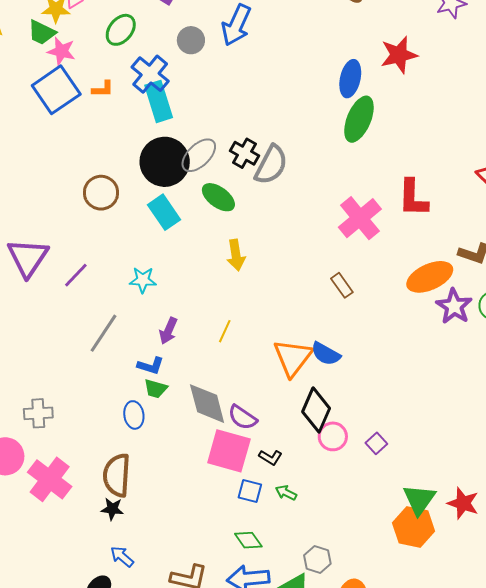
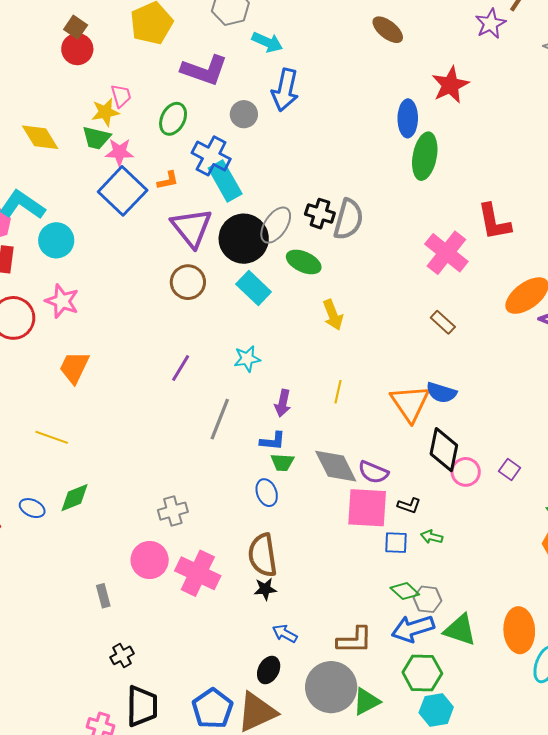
purple triangle: (28, 258) -> (192, 228), moved
gray hexagon: (317, 559) -> (428, 599), moved

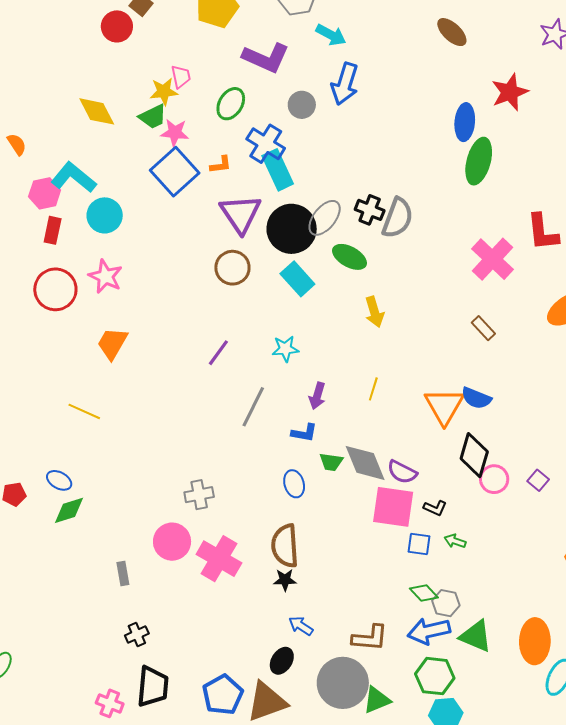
red circle: (77, 49) -> (117, 26), moved
green trapezoid: (96, 138) -> (153, 117), turned -44
green trapezoid: (282, 462) -> (331, 462), moved
green diamond: (74, 498) -> (69, 510), moved

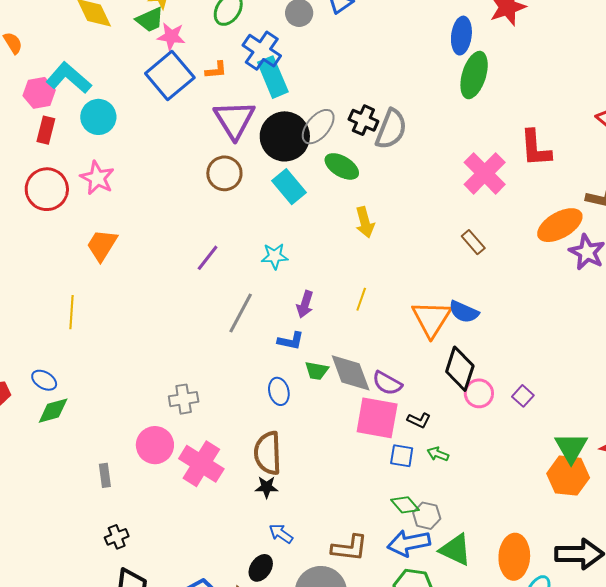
yellow line: (84, 411) -> (72, 312), turned 68

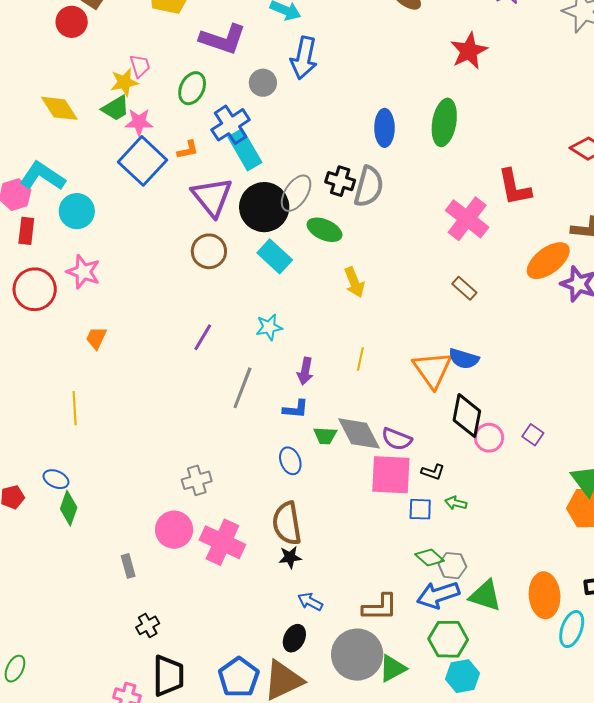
blue ellipse: (461, 36) -> (384, 128), moved
blue cross: (262, 51) -> (231, 125), turned 30
orange trapezoid: (102, 245) -> (96, 338), size x0.7
green diamond: (53, 411) -> (69, 508), turned -48

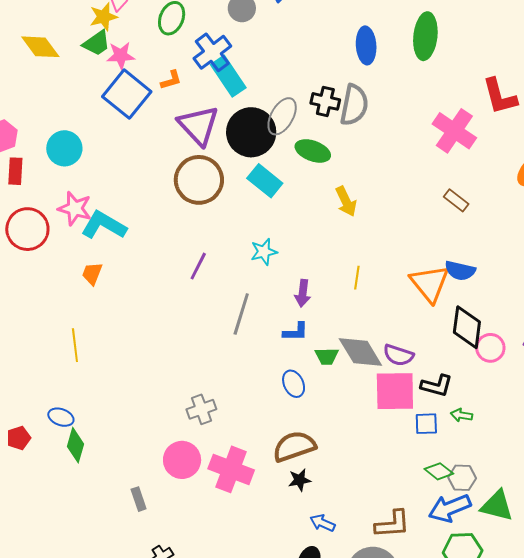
cyan L-shape: (42, 176) -> (104, 225), moved
brown circle: (209, 251) -> (199, 180), size x1.4
black L-shape: (433, 472) -> (437, 386), size x1.4
brown semicircle: (287, 523) -> (294, 446), turned 84

